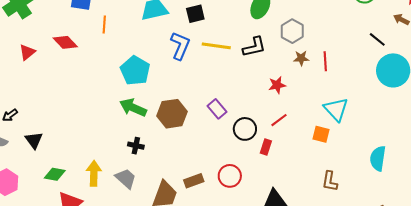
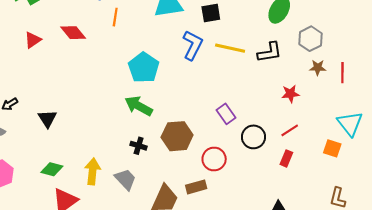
brown hexagon: (172, 114) -> (177, 136), moved
black triangle: (34, 140) -> (47, 119), moved
red rectangle: (266, 147) -> (286, 158), moved
red circle: (230, 176) -> (214, 159), moved

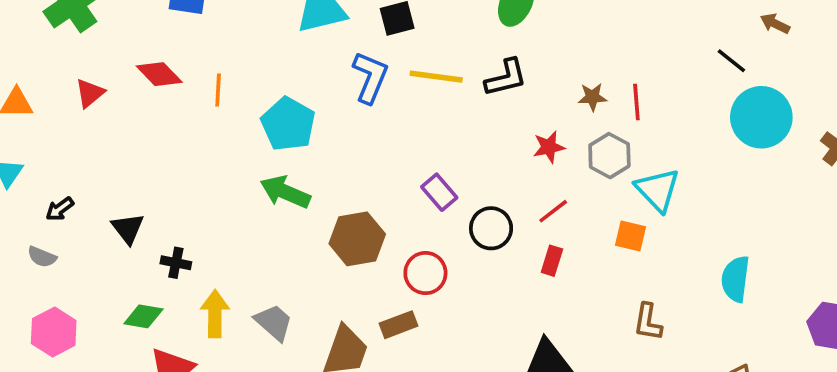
orange line: (115, 17) -> (218, 90), moved
gray hexagon: (310, 39) -> (609, 156), moved
black cross: (139, 146) -> (176, 263), moved

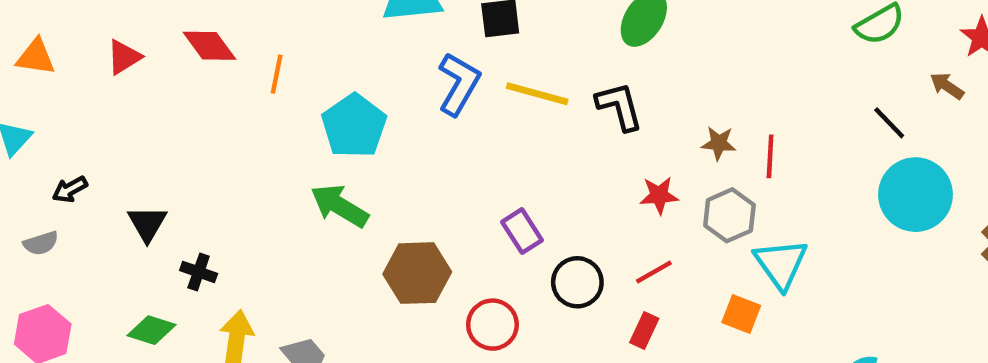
black L-shape: (506, 78) -> (619, 106), turned -99
gray semicircle: (42, 257) -> (41, 243), turned -48

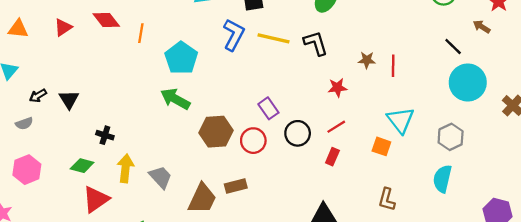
gray hexagon: (729, 215) -> (451, 137), moved
black triangle: (147, 224) -> (69, 99), moved
red circle: (492, 325) -> (253, 141), moved

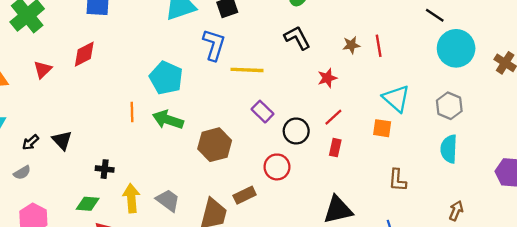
red diamond: (106, 20) -> (84, 54), turned -68
orange line: (141, 33) -> (132, 112), moved
yellow line: (274, 38) -> (247, 70), moved
red circle: (253, 141) -> (277, 167), moved

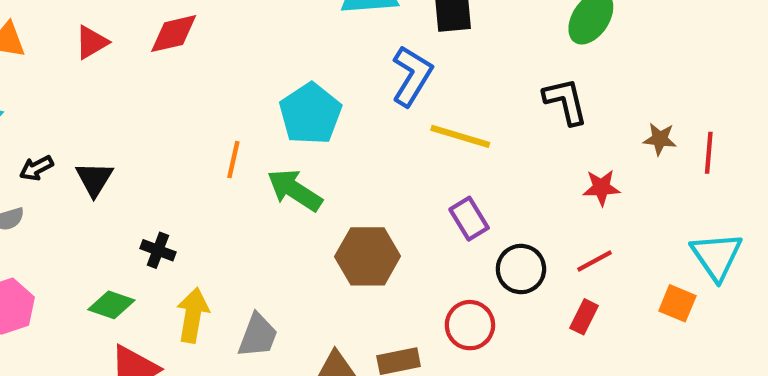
gray trapezoid: (168, 200) -> (258, 336), turned 60

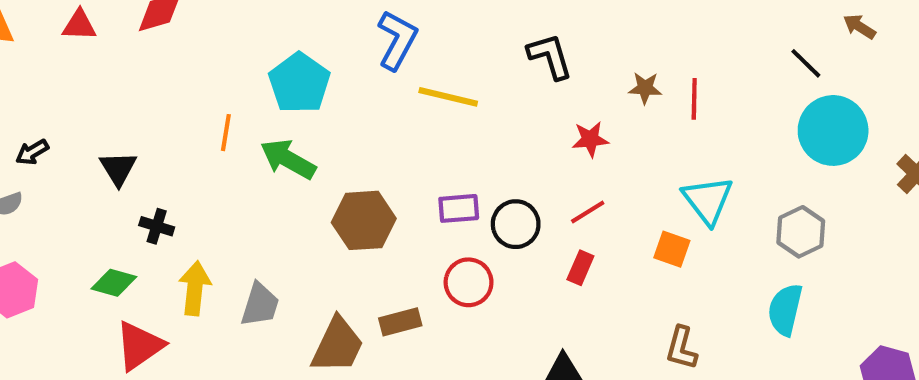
red triangle: (92, 42) -> (79, 25), turned 36
black triangle: (94, 179) -> (118, 168), moved
purple rectangle: (469, 219) -> (459, 208), moved, turned -60

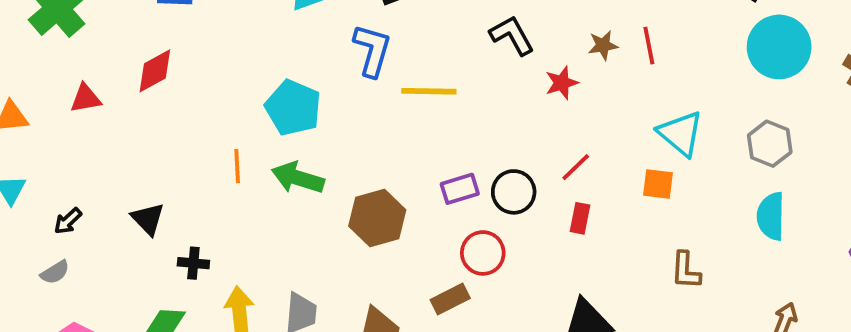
red star: (590, 139) -> (562, 83), moved
brown rectangle: (400, 322) -> (450, 299), moved

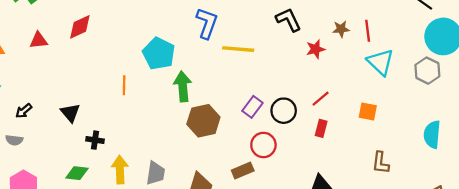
cyan triangle: (681, 133) -> (380, 62), moved
gray hexagon: (770, 144) -> (427, 71), moved
green arrow: (298, 178) -> (183, 86), moved, turned 64
purple rectangle: (460, 189) -> (252, 107), turned -40
gray semicircle: (55, 272) -> (14, 140), turned 35

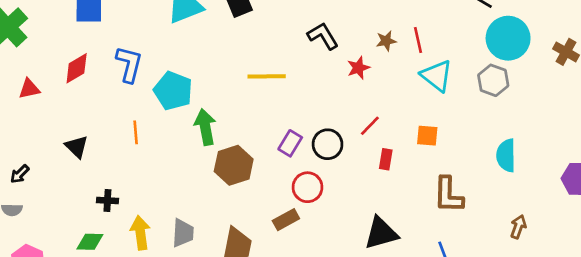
blue L-shape: (207, 23) -> (129, 64), moved
black triangle: (70, 113) -> (77, 147), moved
red rectangle: (321, 128) -> (386, 159), moved
brown L-shape: (381, 163) -> (448, 195), size x1.4

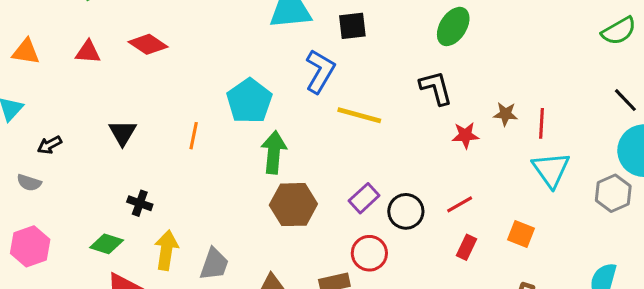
blue L-shape: (129, 64) -> (320, 71), moved
red diamond: (77, 68) -> (148, 44), turned 48

